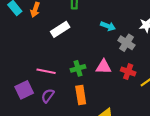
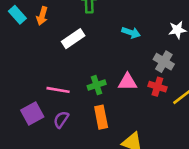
gray cross: (126, 43) -> (164, 62), moved

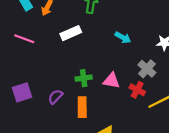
pink line: (58, 90) -> (24, 39), moved
purple semicircle: (61, 120) -> (55, 97), moved

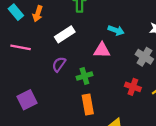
pink triangle: (111, 81) -> (102, 50), moved
red cross: (137, 90) -> (133, 87), moved
purple semicircle: (55, 97) -> (59, 64), moved

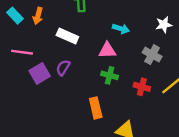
white rectangle: (65, 34) -> (67, 36), turned 60
green cross: (84, 76) -> (110, 75), moved, turned 35
purple square: (27, 100) -> (40, 73), moved

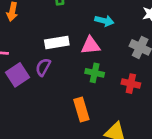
white rectangle: (67, 36) -> (57, 42), moved, turned -30

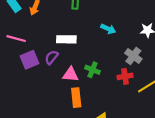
pink triangle: (91, 45) -> (71, 74), moved
red cross: (131, 84) -> (125, 76), moved, turned -32

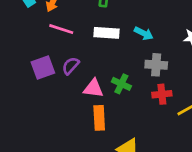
pink line: (16, 39) -> (61, 29), moved
white rectangle: (66, 39) -> (106, 33), moved
gray cross: (133, 56) -> (156, 65), moved, turned -35

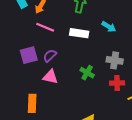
cyan arrow: (144, 33) -> (109, 27), moved
pink triangle: (93, 88) -> (50, 77), moved
orange rectangle: (99, 118) -> (32, 103), moved

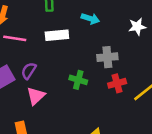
pink triangle: (50, 77) -> (36, 96), turned -42

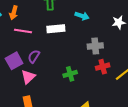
green cross: (78, 80) -> (70, 74), moved, turned -32
pink triangle: (36, 96) -> (28, 77), moved

